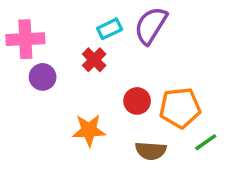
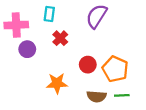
cyan rectangle: (110, 29) -> (49, 14), moved, turned -56
orange pentagon: (180, 108) -> (115, 69), turned 30
green line: (206, 142) -> (122, 95), moved, turned 32

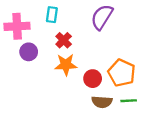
red circle: (88, 65) -> (93, 79), moved
orange star: (57, 83) -> (66, 65), moved

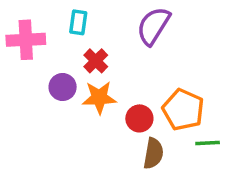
purple circle: (29, 52) -> (63, 87), moved
green line: (129, 101) -> (208, 143), moved
brown semicircle: (102, 102) -> (153, 153), turned -84

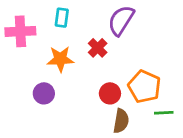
red cross: (96, 61) -> (98, 48), moved
purple circle: (63, 87) -> (44, 93), moved
orange star: (99, 97) -> (60, 59), moved

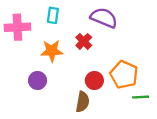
purple semicircle: (121, 20) -> (104, 18), turned 80
brown semicircle: (121, 121) -> (83, 102), moved

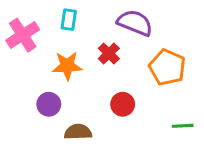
pink cross: (17, 27) -> (23, 35), turned -30
orange pentagon: (124, 75) -> (167, 67), moved
brown semicircle: (83, 102) -> (78, 132), moved, turned -102

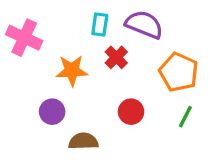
cyan rectangle: (69, 20) -> (100, 24), moved
pink cross: (23, 35) -> (24, 38), turned -32
green line: (183, 126) -> (185, 117), moved, turned -60

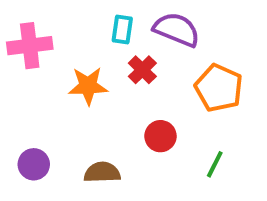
pink cross: (24, 38) -> (30, 46), turned -32
purple circle: (52, 112) -> (34, 164), moved
green line: (185, 117) -> (215, 164), moved

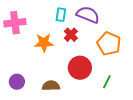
red circle: (160, 136) -> (80, 68), size x1.5

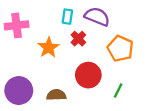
orange star: (44, 43) -> (49, 47), turned -30
purple circle: (17, 82) -> (19, 91), size x1.6

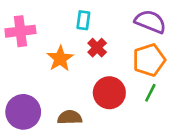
purple semicircle: (97, 17) -> (150, 22), moved
orange pentagon: (120, 49) -> (149, 60), turned 30
green line: (118, 91) -> (150, 93), moved

